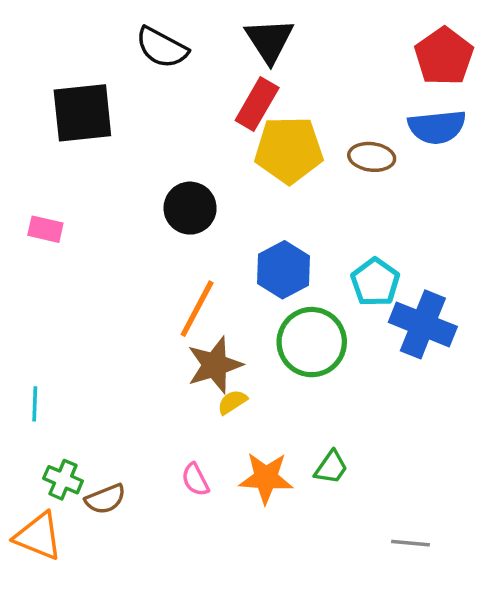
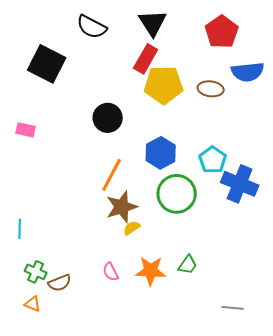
red pentagon: (444, 56) -> (222, 32), moved
black square: (82, 113) -> (47, 64), turned 33
orange triangle: (38, 536) -> (33, 304), moved, size x0.6

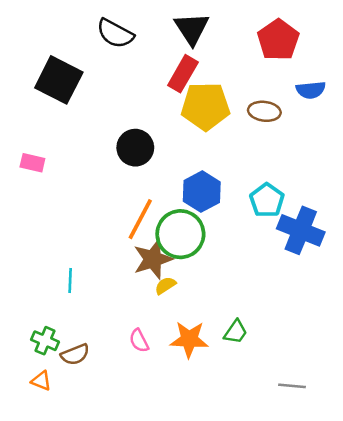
blue semicircle: (248, 72) -> (311, 90), size x0.7
green circle: (177, 194) -> (180, 234), moved
cyan line: (20, 229) -> (70, 281), moved

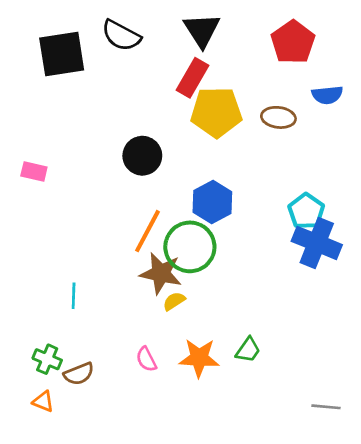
black square: (59, 80) -> (62, 54), moved, turned -36
cyan pentagon: (267, 200) -> (306, 211), moved
brown star: (153, 259) -> (161, 273), turned 30
gray line: (292, 386) -> (326, 407), moved

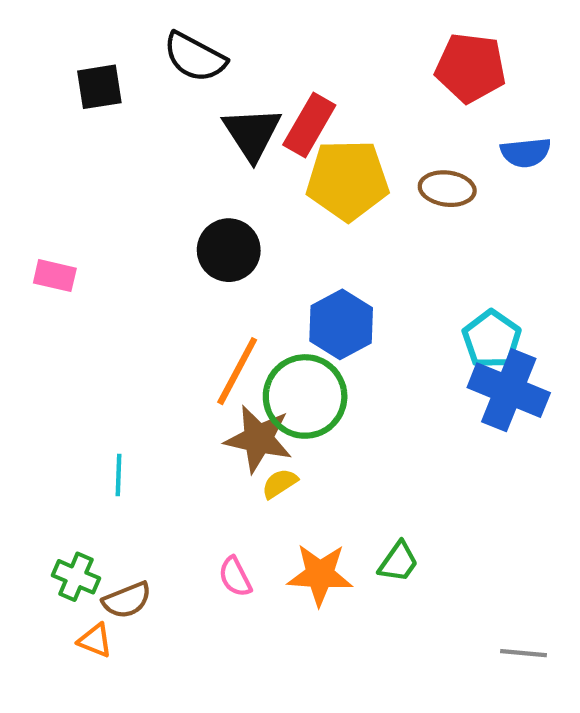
black triangle: (202, 30) -> (252, 133), moved
red pentagon: (293, 42) -> (471, 68), turned -30
black square: (62, 54) -> (99, 87), size x0.6
orange triangle: (43, 402) -> (95, 640), moved

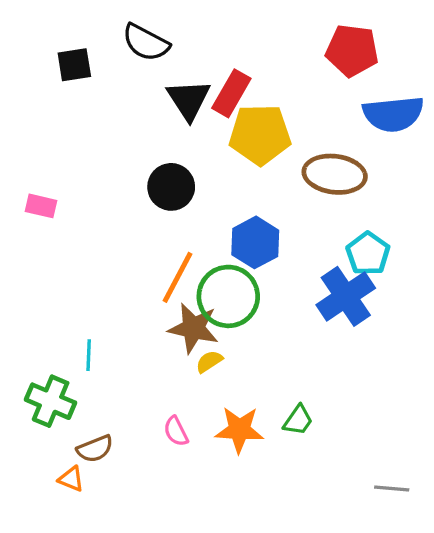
blue semicircle: (526, 153) -> (393, 114), size x1.6
brown ellipse: (447, 189) -> (335, 174), moved, size x1.5
blue cross: (509, 390) -> (346, 296), moved, turned 34
green cross: (76, 577) -> (51, 401), moved, size x1.4

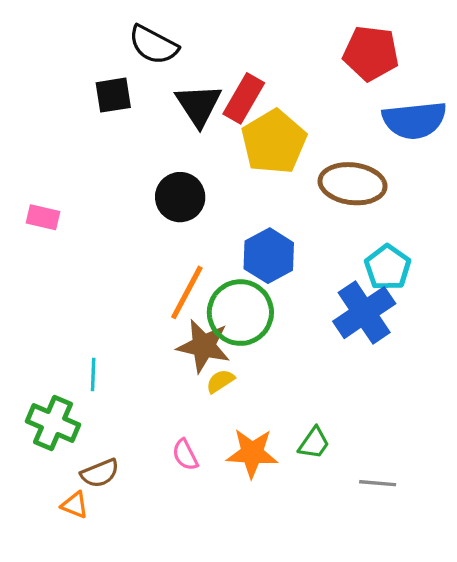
black square: (74, 65) -> (113, 95), moved
yellow pentagon: (260, 135) -> (274, 142), turned -30
gray line: (392, 488) -> (378, 483), moved

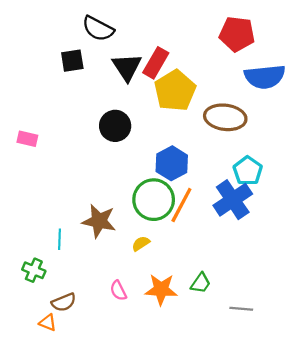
orange line: (187, 292) -> (181, 205), moved
brown star: (204, 346) -> (99, 221), moved
green cross: (53, 423) -> (34, 270), size x0.7

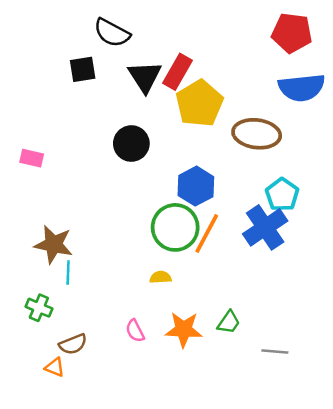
red pentagon: (237, 34) -> (292, 33), moved
brown star: (99, 221) -> (54, 244), moved
yellow semicircle: (141, 244) -> (161, 277), turned 30

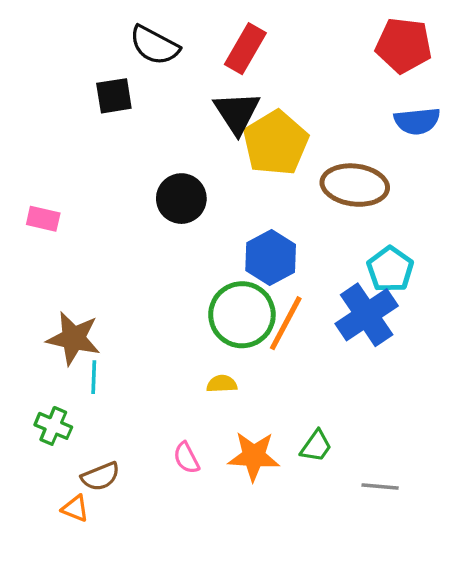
red rectangle: (178, 72) -> (245, 49), moved
black triangle: (145, 77) -> (237, 113), moved
blue semicircle: (302, 88) -> (417, 121), size x0.7

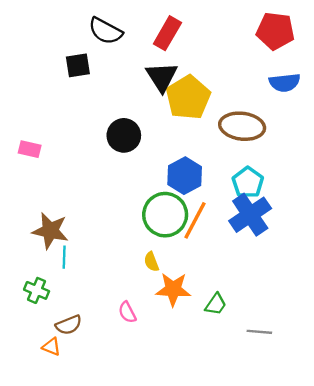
cyan pentagon: (390, 269) -> (248, 182), moved
yellow semicircle: (222, 384) -> (151, 262), turned -108
orange star: (254, 456) -> (173, 289), moved

